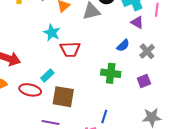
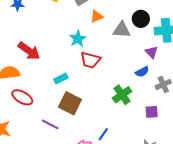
purple triangle: (137, 22) -> (151, 52), moved
green cross: (111, 73) -> (122, 95), turned 30
red ellipse: (30, 90) -> (22, 97), moved

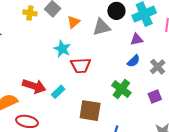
red arrow: (29, 51) -> (34, 86), moved
purple triangle: (151, 52) -> (137, 39), turned -40
brown square: (70, 103) -> (90, 111), moved

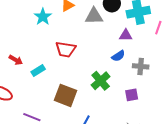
cyan star: (62, 49) -> (43, 17), moved
gray cross: (158, 67) -> (141, 66), turned 35
red arrow: (34, 86) -> (16, 60), size x0.6

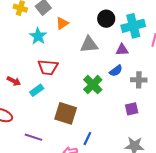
gray triangle: (94, 16) -> (89, 45), moved
red trapezoid: (66, 49) -> (48, 67), moved
green cross: (101, 81) -> (93, 85), moved

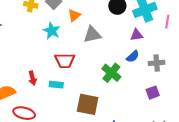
gray triangle: (89, 45) -> (92, 35), moved
red arrow: (14, 81) -> (32, 78), turned 56
cyan rectangle: (37, 90) -> (56, 85), turned 48

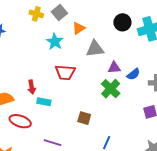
purple triangle: (137, 35) -> (114, 68), moved
cyan rectangle: (56, 85) -> (44, 102), moved
brown square: (88, 104) -> (84, 118), size x0.6

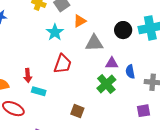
black circle: (122, 22) -> (123, 30), moved
red trapezoid: (65, 72) -> (63, 64), turned -80
blue semicircle: (133, 74) -> (130, 72), turned 112

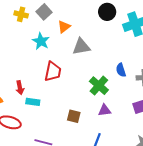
black circle: (123, 30) -> (107, 12), moved
purple triangle: (112, 63) -> (104, 110), moved

